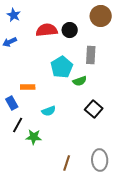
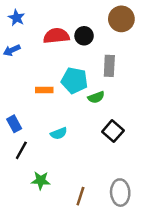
cyan pentagon: (62, 67) -> (74, 80), turned -30
orange rectangle: (28, 87) -> (44, 90), moved
green star: (34, 137) -> (41, 180), moved

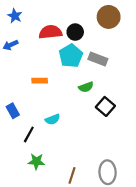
gray rectangle: (109, 66) -> (98, 59), turned -72
cyan pentagon: (74, 80) -> (71, 56), moved, turned 30
black square: (113, 131) -> (105, 106), moved
black line: (21, 150) -> (29, 134), moved

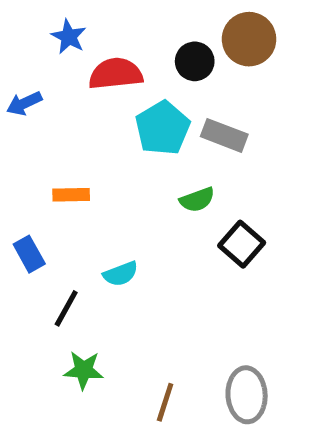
blue star: (15, 16) -> (69, 37), moved
black circle: (75, 32) -> (195, 61), moved
orange rectangle: (40, 81) -> (71, 195), moved

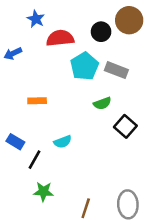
blue rectangle: (29, 254) -> (15, 142), moved, turned -30

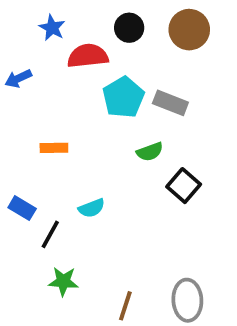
black circle: (101, 32) -> (129, 28), moved

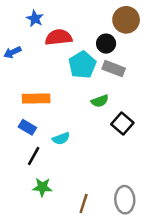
black circle: (129, 28) -> (106, 44), moved
orange rectangle: (54, 148) -> (36, 99), size x1.5
blue rectangle: (22, 208) -> (27, 127), moved

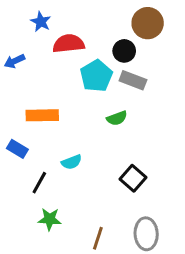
black square: (122, 123) -> (133, 178), moved
blue rectangle: (27, 127) -> (17, 149), moved

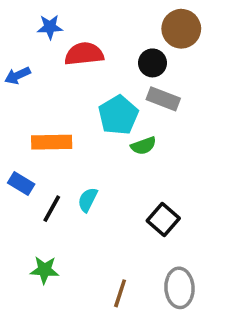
blue star: (41, 22) -> (50, 27), turned -30
cyan pentagon: (96, 76) -> (118, 115), moved
cyan semicircle: (72, 162) -> (88, 200), turned 138
black line: (39, 183) -> (52, 209), moved
green star: (50, 219) -> (45, 270), moved

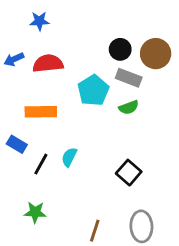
brown circle: (181, 29) -> (156, 54), moved
red semicircle: (84, 54) -> (48, 64), moved
green semicircle: (143, 146) -> (129, 107), moved

